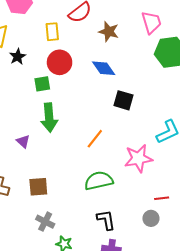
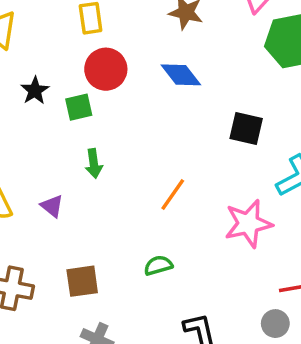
black star: (18, 57) -> (35, 91), moved
black square: (124, 100) -> (246, 128), moved
green arrow: (49, 118) -> (94, 163), size x0.6
green semicircle: (99, 181) -> (158, 265), moved, size x0.6

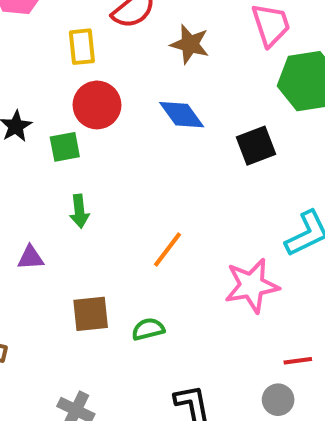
black square: (246, 128) -> (256, 146), moved, turned -36
purple triangle: (52, 206) -> (31, 258), turned -45
brown square: (82, 281) -> (91, 314), moved

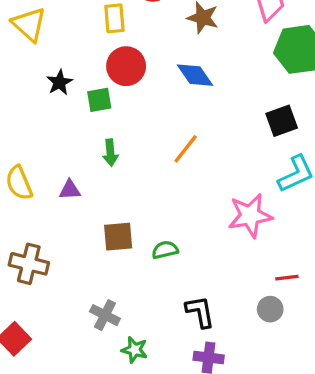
black square: (256, 146) -> (282, 121), moved
orange line: (167, 250) -> (186, 149), moved

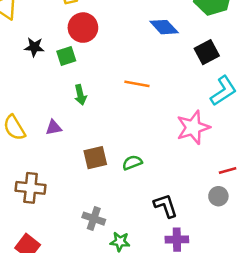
blue diamond: (195, 75) -> (164, 27), moved
black star: (60, 82) -> (34, 47), turned -30
orange line: (186, 149) -> (137, 84), turned 70

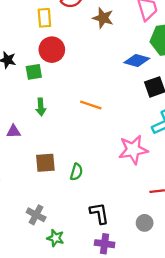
blue diamond: (164, 27) -> (137, 61), moved, turned -40
green semicircle: (132, 163) -> (76, 172), turned 119
gray circle: (218, 196) -> (145, 223), moved

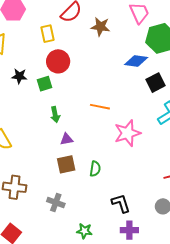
purple triangle: (14, 131) -> (67, 139), moved
pink star: (133, 150) -> (127, 133), moved
gray cross: (36, 215) -> (56, 202), moved

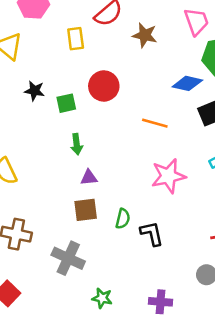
red circle: (58, 61) -> (104, 86), moved
orange line: (100, 107) -> (155, 123), moved
gray cross: (56, 202) -> (68, 258), size x1.4
black L-shape: (121, 203) -> (152, 234), moved

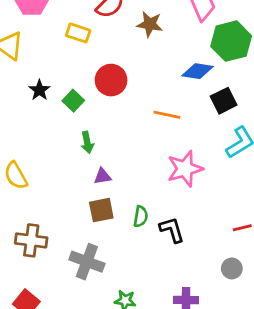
yellow rectangle: (76, 39) -> (78, 33), turned -60
black star: (34, 91) -> (39, 90), turned 30
green square: (66, 103) -> (73, 101), turned -30

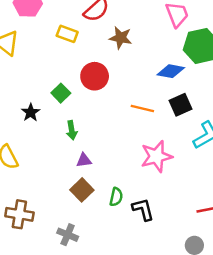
brown star: (150, 24) -> (121, 38), moved
black star: (39, 90) -> (31, 112), moved
black square: (224, 101) -> (180, 105), moved
brown square: (101, 210) -> (82, 190), turned -35
gray cross: (87, 262) -> (68, 235), size x0.7

